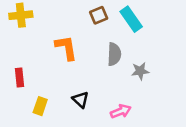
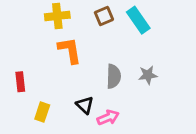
yellow cross: (21, 15) -> (57, 16), moved
gray semicircle: (114, 54) -> (114, 76), moved
pink arrow: (121, 111) -> (108, 117), moved

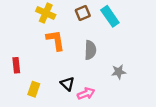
yellow cross: (57, 16) -> (46, 13), turned 30
gray star: (148, 75) -> (119, 72), moved
gray semicircle: (114, 76) -> (90, 50), moved

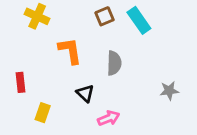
yellow cross: (46, 13) -> (37, 16), moved
gray star: (119, 72) -> (169, 91), moved
black triangle: (67, 84) -> (85, 93), moved

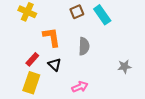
red rectangle: (21, 82) -> (32, 59), moved, turned 48
black triangle: (85, 93) -> (55, 65), moved
yellow rectangle: (43, 113) -> (31, 83), size x1.5

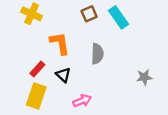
pink arrow: (80, 87) -> (82, 101), moved

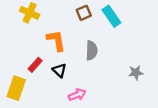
yellow rectangle: (36, 96) -> (16, 88), moved

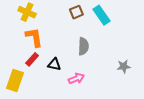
orange L-shape: (56, 41) -> (34, 37), moved
black triangle: (59, 70) -> (54, 64), turned -32
pink arrow: (77, 95) -> (76, 78), moved

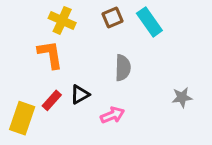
yellow cross: (27, 12) -> (62, 20), moved
red rectangle: (32, 59) -> (52, 100), moved
black triangle: (54, 64) -> (80, 94), turned -40

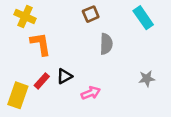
yellow cross: (62, 20) -> (25, 16), moved
cyan rectangle: (149, 22) -> (143, 18), moved
gray semicircle: (123, 68) -> (106, 44), moved

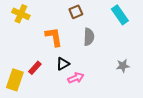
orange L-shape: (41, 44) -> (54, 37), moved
black triangle: (64, 76) -> (63, 64), moved

